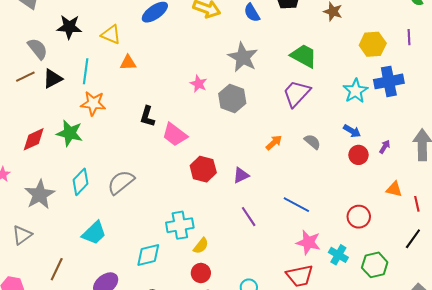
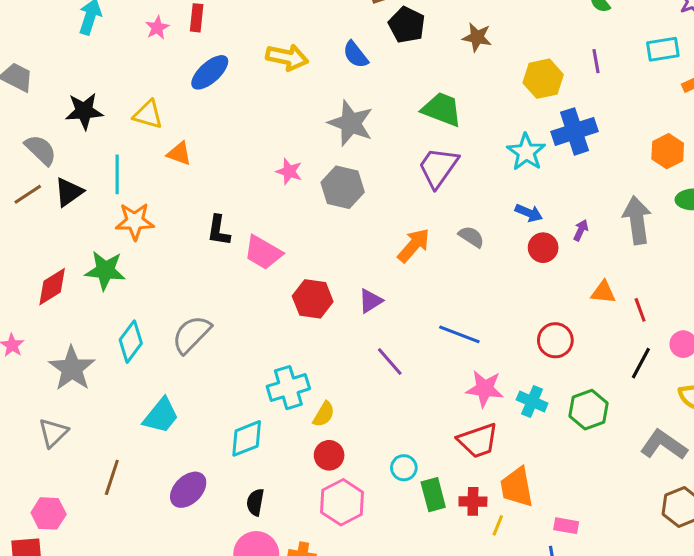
orange triangle: (128, 63) -> (179, 154), turned 30
orange arrow: (274, 143) -> (414, 245), size x1.4

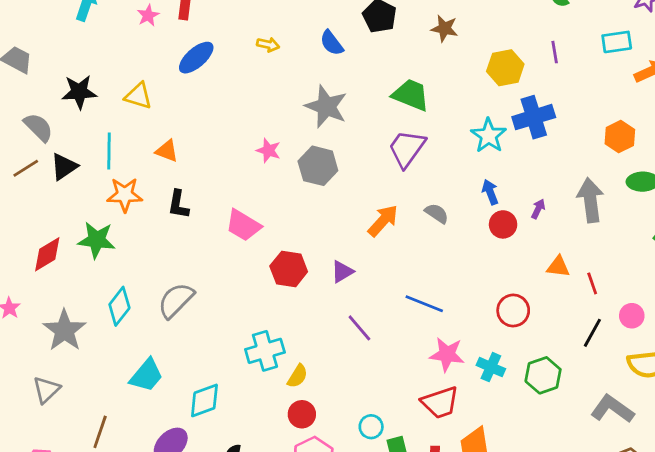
yellow arrow: (287, 57) -> (268, 45), size x0.6
orange triangle: (179, 154) -> (167, 151), moved
blue arrow: (529, 213) -> (490, 192), turned -135
black L-shape: (219, 230) -> (178, 204), moved
cyan diamond: (247, 438) -> (204, 400), moved

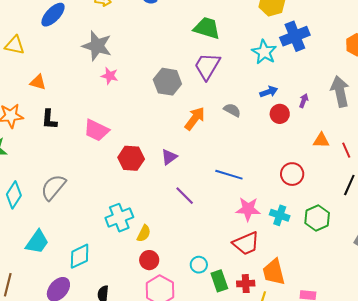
gray star: (326, 107) -> (97, 46), moved
gray hexagon: (318, 166) -> (167, 82), moved
blue arrow: (490, 192) -> (269, 92), turned 96

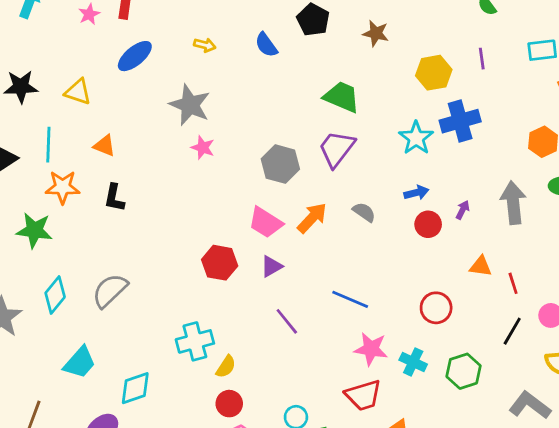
pink trapezoid: (96, 130) -> (266, 223), moved

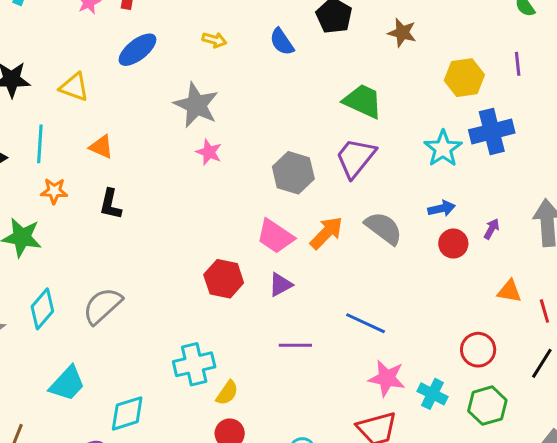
orange star: (63, 187) -> (54, 191), size x0.7
gray semicircle: (364, 212) -> (384, 228), size x1.5
red circle: (436, 308) -> (478, 350), moved
purple line: (287, 321) -> (295, 345), turned -52

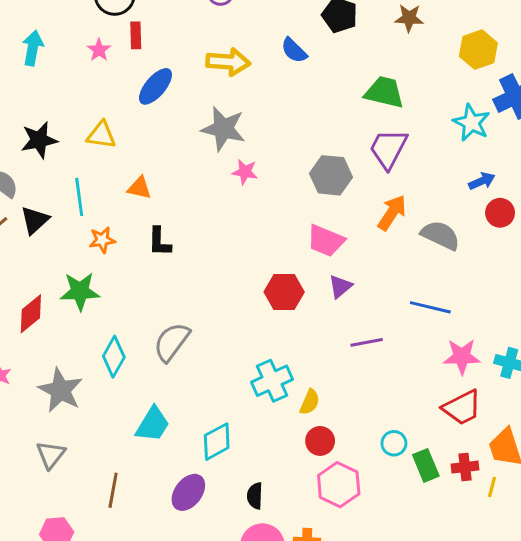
yellow arrow: (214, 40) -> (228, 62), size x1.8
gray semicircle: (384, 228) -> (440, 235), moved
orange arrow: (326, 233) -> (392, 213), moved

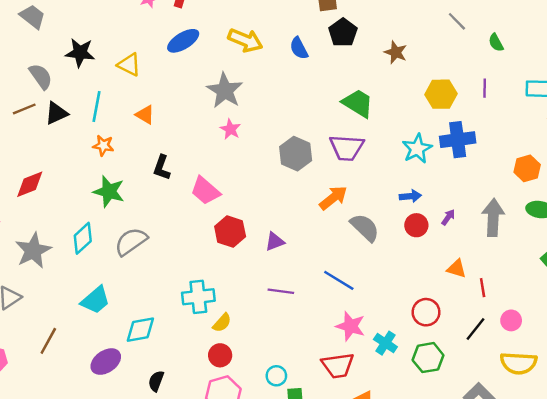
purple trapezoid: (388, 149) -> (347, 148), turned -132
pink trapezoid: (326, 241) -> (205, 191), moved
black L-shape: (159, 242) -> (162, 168), moved
green star: (80, 291) -> (109, 192), moved

